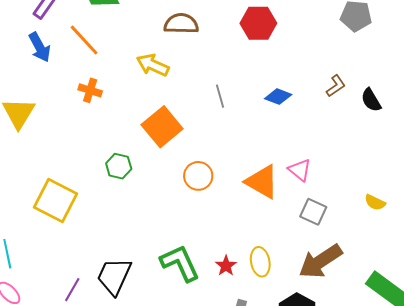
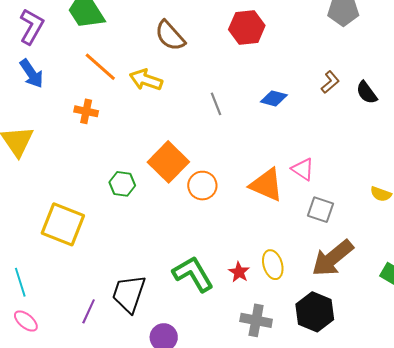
brown semicircle: (181, 24) -> (170, 36), turned -128
orange line: (84, 40) -> (100, 67), moved
orange square: (162, 127) -> (168, 162), moved

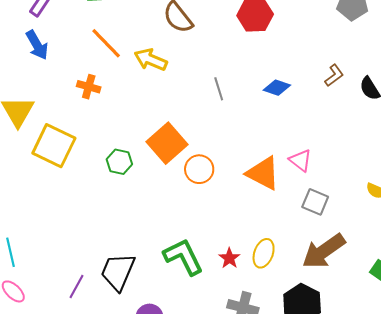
yellow square: (63, 224) -> (54, 146), moved
yellow ellipse: (273, 265) -> (264, 253), turned 32

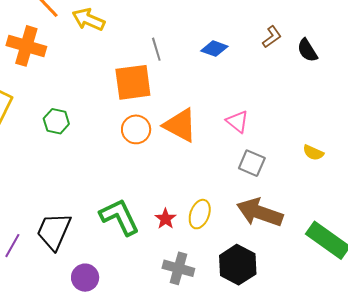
orange cross: (89, 87) -> (26, 46), size x1.6
orange square: (167, 143) -> (133, 82), moved, turned 33
orange triangle: (263, 173) -> (180, 125), moved
brown arrow: (324, 251) -> (260, 212), turned 54

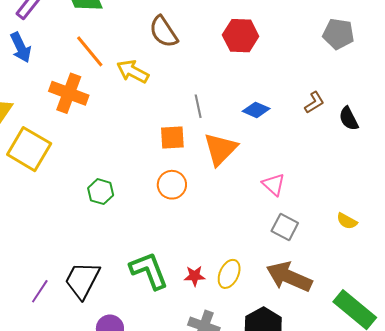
orange square: (133, 82) -> (172, 137), size x0.7
green hexagon: (56, 121) -> (101, 192), moved
orange triangle: (180, 125) -> (220, 149), moved, turned 42
red star: (165, 219) -> (195, 276), turned 30

